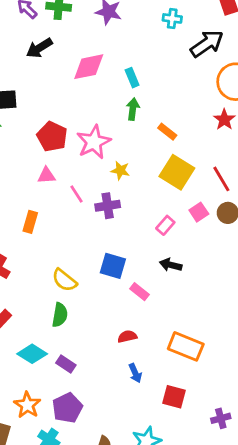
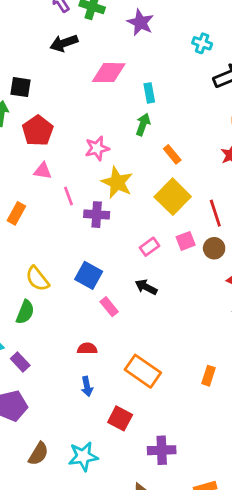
red pentagon: (52, 137) -> (38, 131), moved
pink star: (94, 142) -> (97, 148), size x0.7
yellow star: (120, 170) -> (117, 182), size x1.6
purple cross: (221, 418) -> (162, 450), size x1.4

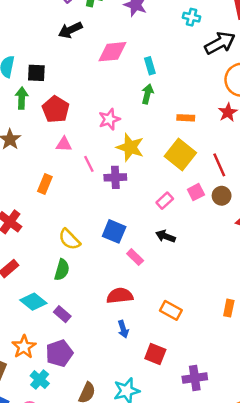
orange rectangle: (172, 154) -> (186, 118), moved, turned -42
red semicircle: (87, 348) -> (120, 296), size x1.5
orange rectangle: (143, 371) -> (171, 310), size x0.7

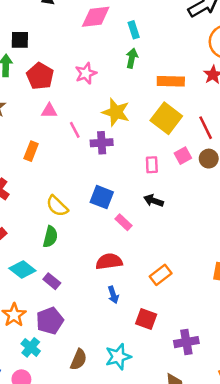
orange rectangle: (186, 118) -> (171, 81), size x1.5
pink star: (109, 119) -> (86, 73), moved
pink rectangle: (165, 201) -> (152, 165), turned -49
orange rectangle: (171, 310) -> (161, 275), turned -65

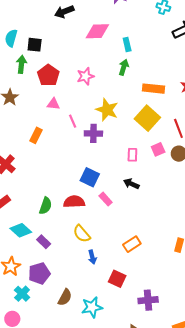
yellow semicircle: (57, 206) -> (82, 234), moved
red semicircle: (109, 261) -> (74, 202), moved
brown semicircle: (79, 360) -> (65, 297), moved

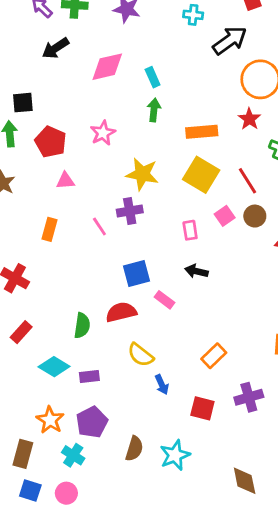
pink line: (73, 121) -> (99, 226), moved
blue square: (90, 177) -> (136, 274), turned -30
purple rectangle: (44, 242) -> (89, 376), turned -40
purple cross: (148, 300) -> (249, 397), moved

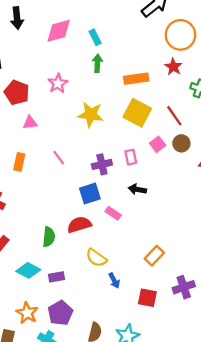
black arrow: (55, 48) -> (17, 18), turned -60
purple cross: (130, 211) -> (102, 164), moved

